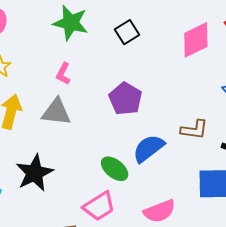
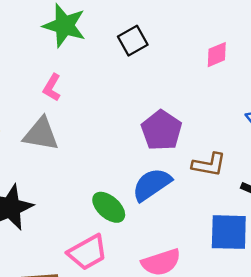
pink diamond: (196, 40) -> (217, 55), size x0.6
purple pentagon: (125, 99) -> (161, 130), moved

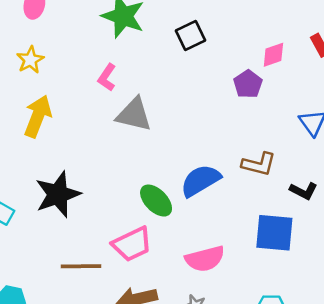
purple pentagon: (161, 130) -> (248, 84), moved, size x0.7
gray triangle: (41, 134) -> (134, 114), moved

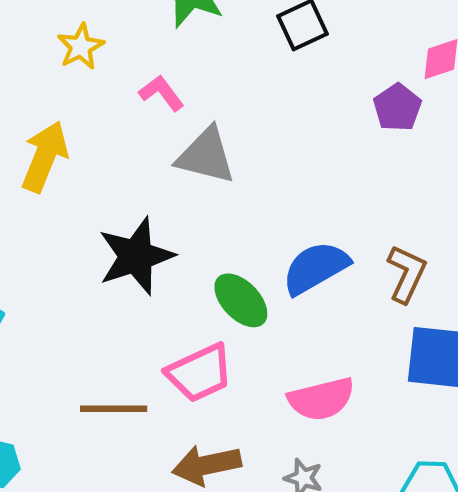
yellow star: (30, 60) -> (81, 47), moved
pink L-shape: (107, 77) -> (161, 93), turned 108
brown L-shape: (259, 164) -> (407, 274), moved, turned -80
black star: (58, 194) -> (136, 256), moved

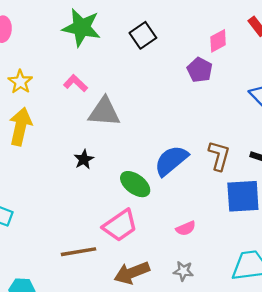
yellow star: (81, 47) -> (20, 82), moved
black star: (136, 256) -> (84, 159), moved, size x0.5
pink semicircle: (321, 399) -> (186, 228), size x0.6

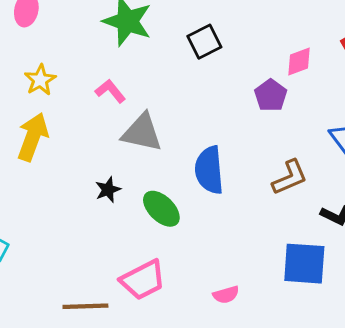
brown L-shape: (219, 156) -> (290, 177), moved, turned 44
blue semicircle: (171, 161) -> (209, 170), moved, turned -63
green ellipse: (135, 184) -> (161, 209), moved

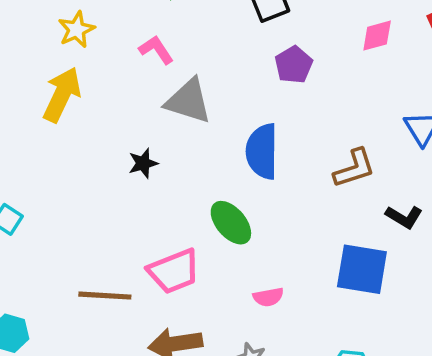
purple pentagon: (271, 95) -> (294, 65), moved
green ellipse: (161, 209) -> (231, 223), moved

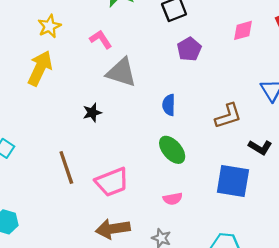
blue semicircle: (262, 151) -> (169, 105), size x0.6
green ellipse: (231, 223) -> (172, 150), moved
brown line: (105, 296) -> (66, 167), moved, turned 68

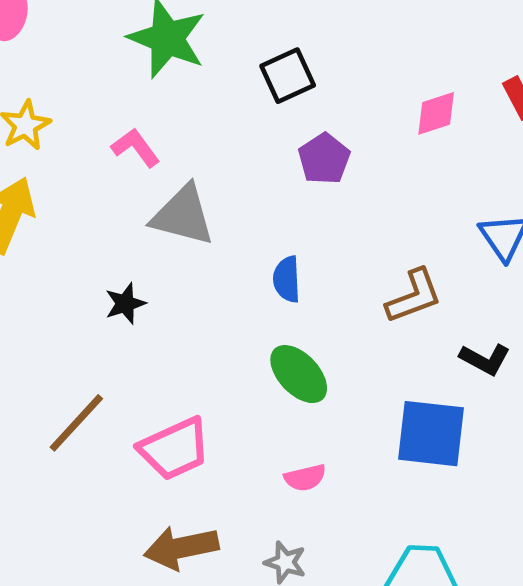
brown line: (66, 167) -> (76, 423), turned 64

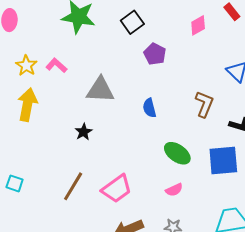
pink L-shape: (136, 148) -> (56, 65), moved
brown L-shape: (414, 296) -> (204, 104), turned -36
green ellipse: (299, 374) -> (177, 153), moved

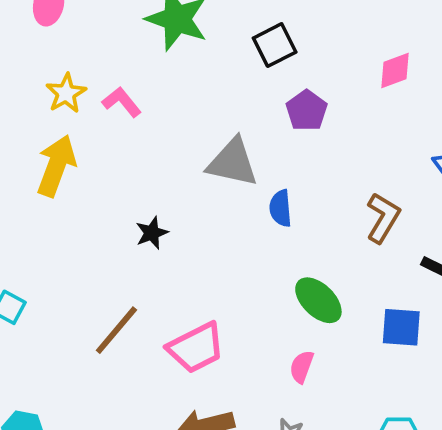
gray triangle: (100, 90) -> (233, 163), moved
blue square: (223, 160) -> (401, 327), size x0.7
pink semicircle: (174, 190) -> (302, 367), turned 126

